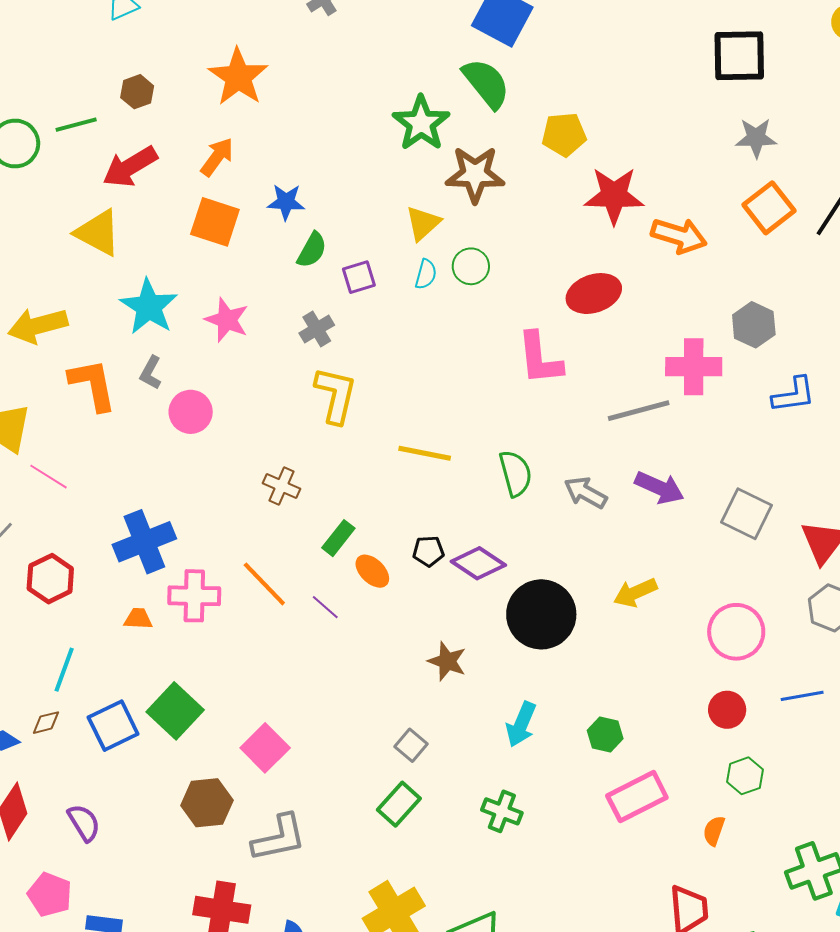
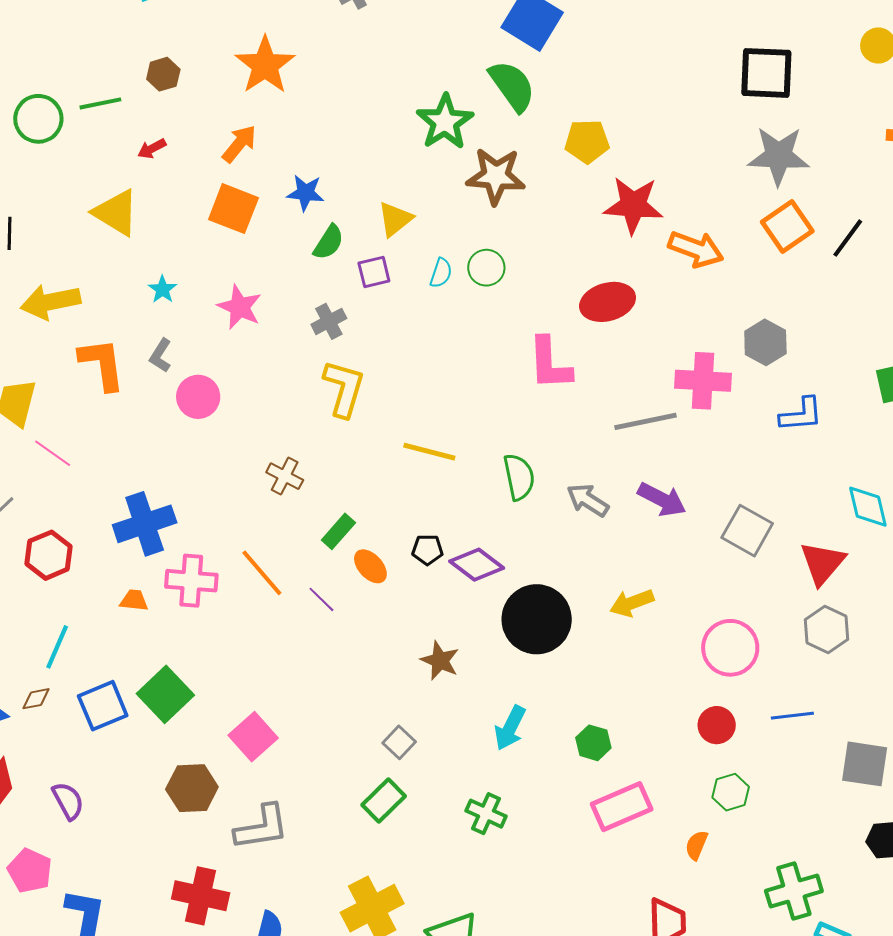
gray star: (756, 138) -> (779, 156), size x1.5
red arrow: (130, 167) -> (152, 149), size x0.5
yellow triangle: (423, 223) -> (395, 219), moved
cyan star: (149, 307) -> (162, 289), size x0.5

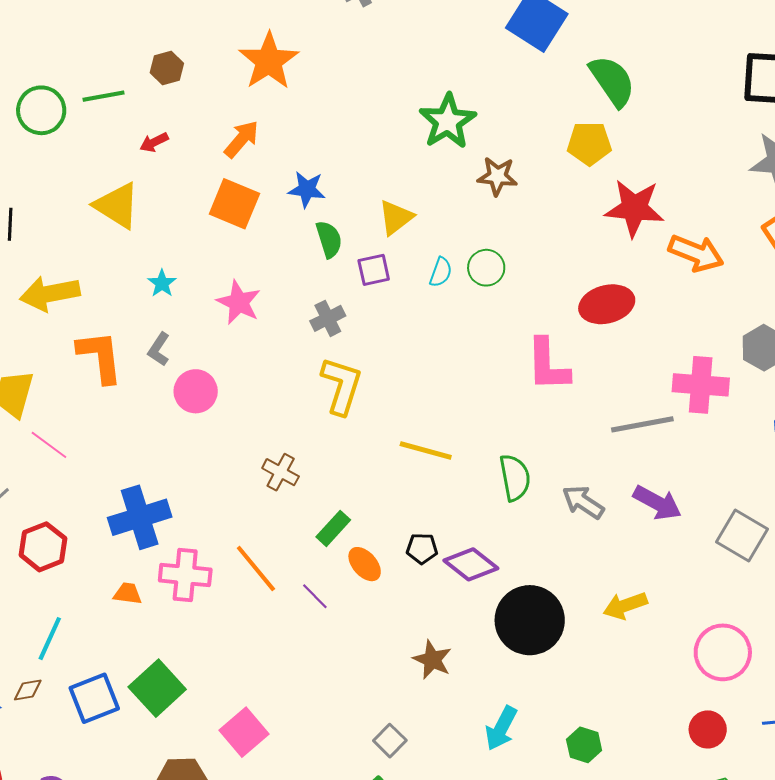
green semicircle: (512, 86) -> (612, 81), moved
brown star: (496, 176) -> (497, 176), size x0.7
green semicircle: (329, 242) -> (329, 239), turned -51

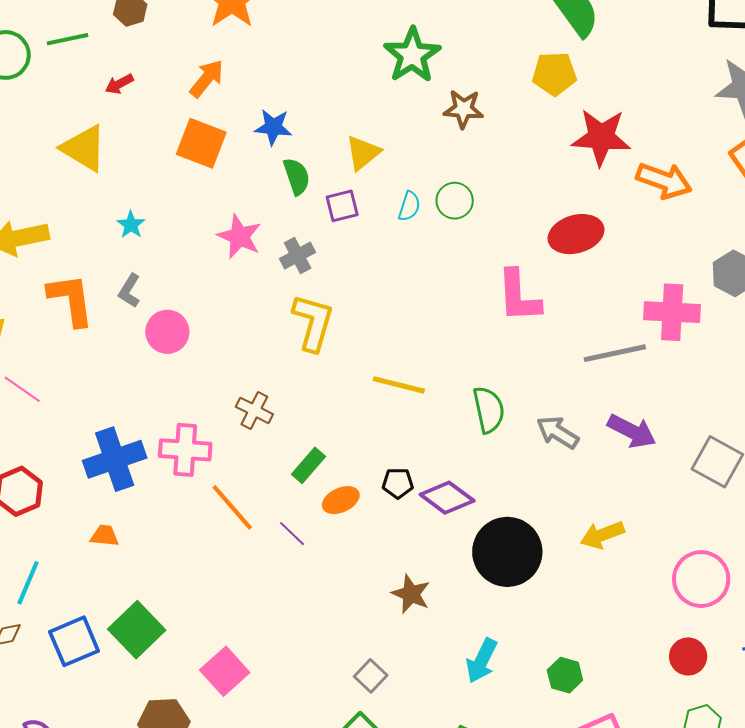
pink star: (239, 302) -> (239, 236), moved
orange ellipse: (365, 564) -> (341, 500), turned -72
pink cross: (185, 575) -> (185, 450), moved

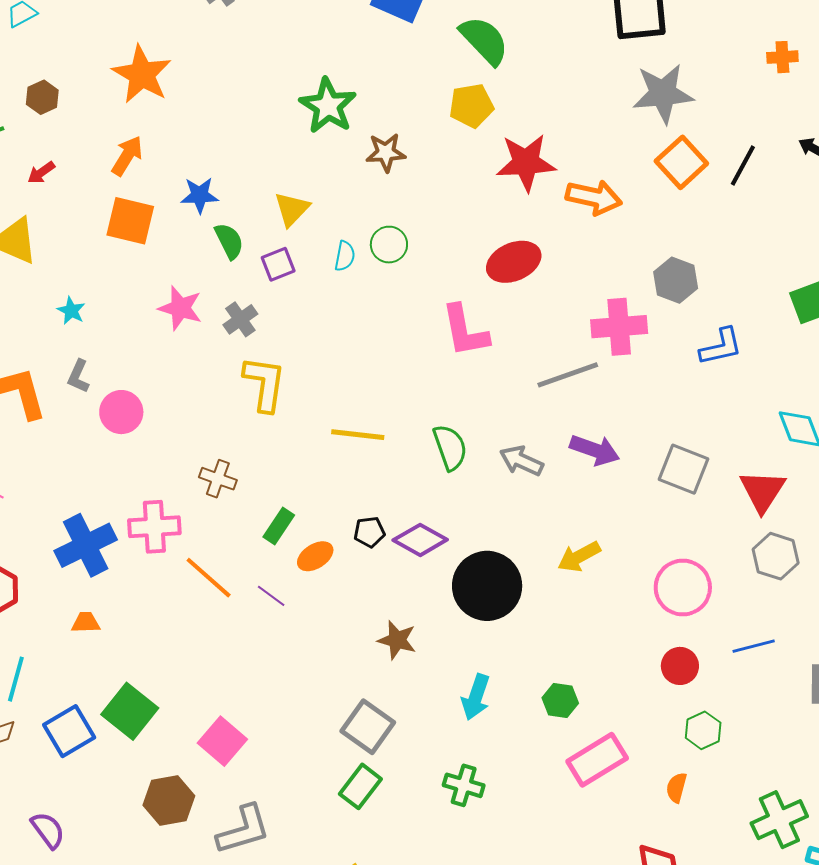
gray square: (371, 676) -> (368, 727), size x1.6

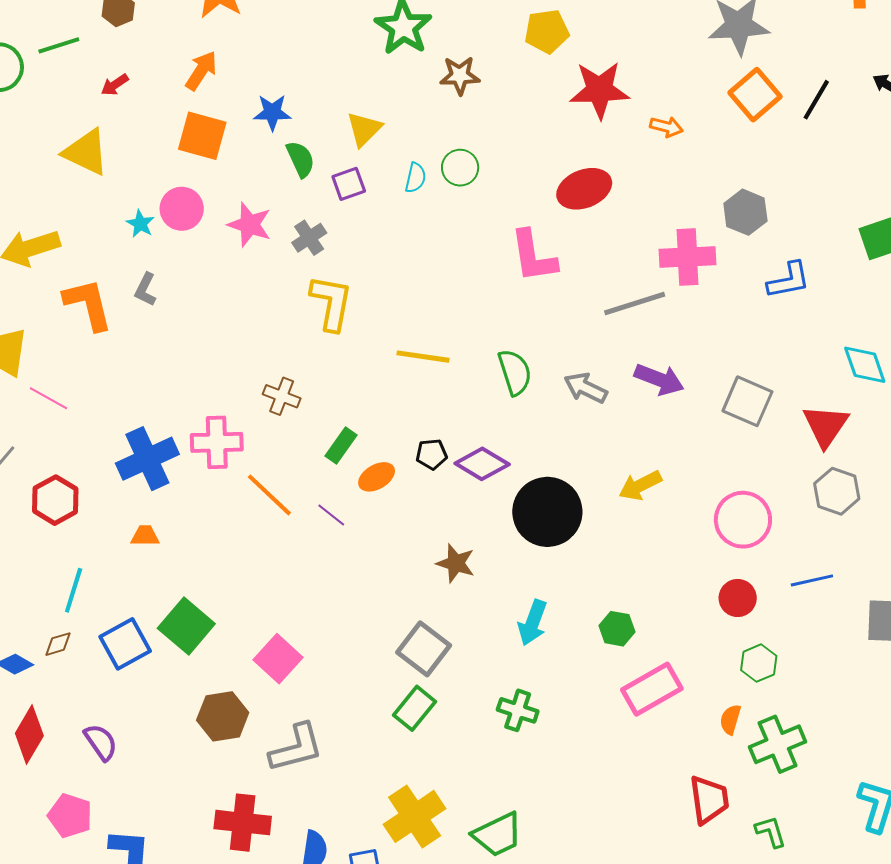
orange arrow: (594, 197) -> (666, 127), size x0.6
pink circle: (121, 412) -> (182, 209), moved
green cross: (779, 820) -> (778, 744), moved

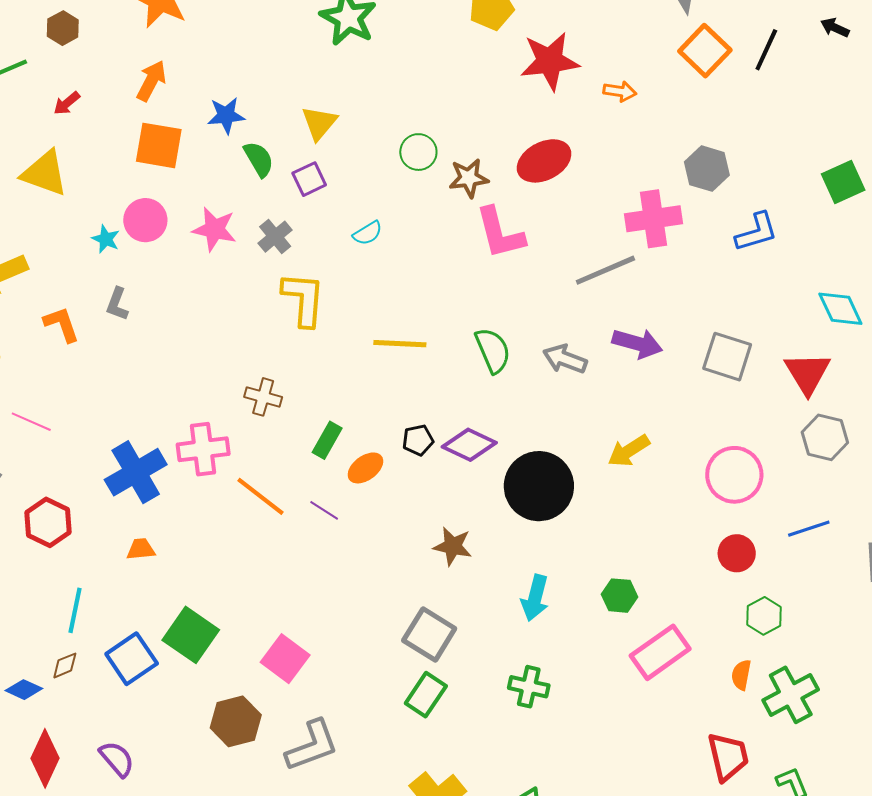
brown star: (460, 76) -> (469, 178), moved
cyan semicircle: (415, 178) -> (368, 233), moved, turned 52
orange L-shape: (88, 304) -> (62, 324), size x0.7

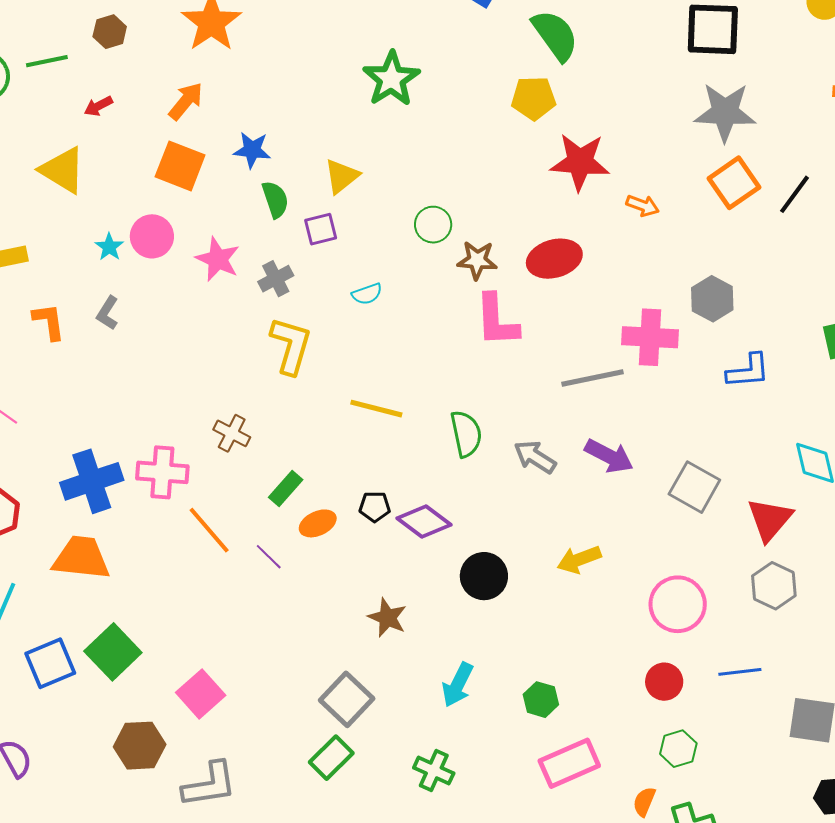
black circle: (539, 486) -> (484, 576), size x0.7
orange trapezoid: (141, 549) -> (81, 558), size x2.0

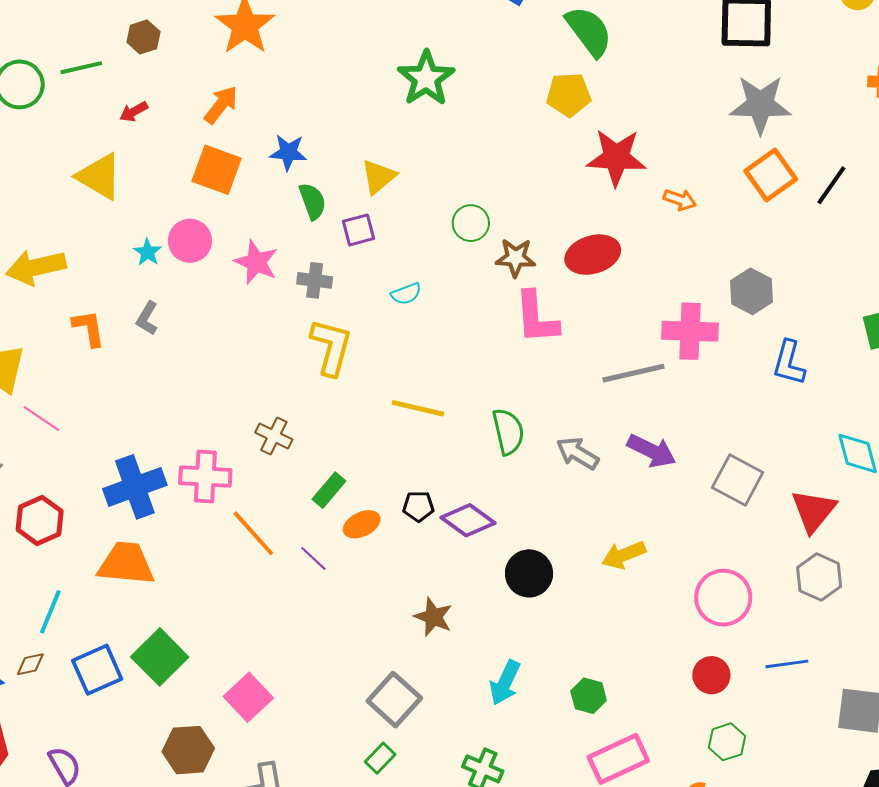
gray cross: (276, 279) -> (315, 280), turned 36
blue L-shape: (748, 371) -> (789, 363), turned 111
green rectangle: (331, 758) -> (380, 758), size x0.7

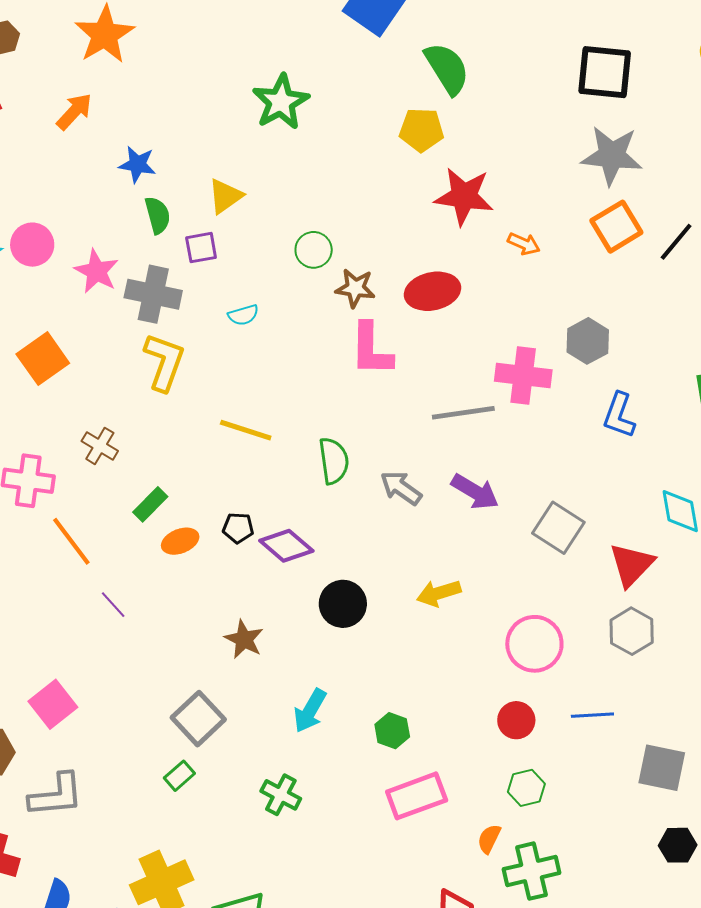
orange square: (217, 170) -> (43, 359), moved, turned 30
gray cross: (315, 280) -> (153, 294), size x1.6
purple line: (313, 559) -> (113, 605), moved

